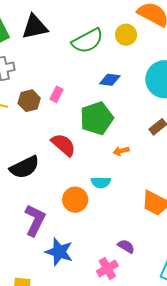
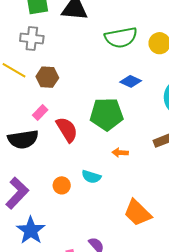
pink rectangle: (56, 94) -> (40, 112), moved
orange circle: (75, 200) -> (62, 185), size x0.7

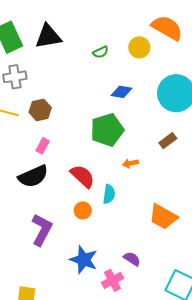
green semicircle: (121, 38) -> (101, 52), size x0.5
red semicircle: (67, 130) -> (83, 176), moved
cyan semicircle: (91, 177) -> (109, 194), turned -84
blue star: (31, 230) -> (84, 260), moved

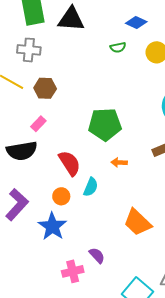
blue diamond: (122, 92) -> (136, 23), moved
blue star: (84, 260) -> (52, 226), moved

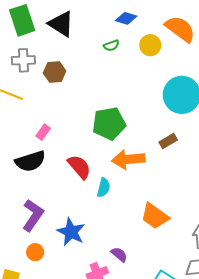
black triangle: (71, 19) -> (61, 24), turned 36
brown hexagon: (45, 88) -> (55, 72), moved
orange arrow: (119, 162) -> (128, 159), size x2.0
orange circle: (61, 196) -> (35, 252), moved

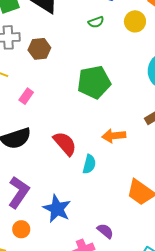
green pentagon: (109, 124) -> (94, 82), moved
pink rectangle: (43, 132) -> (26, 96), moved
orange arrow: (128, 159) -> (114, 136), size x0.7

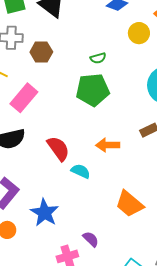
green semicircle: (96, 22) -> (98, 58), moved
pink rectangle: (26, 96) -> (24, 98), size x1.8
cyan semicircle: (89, 164) -> (81, 171), turned -84

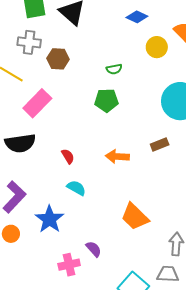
green pentagon: (93, 90) -> (106, 100), size x0.7
red semicircle: (58, 148) -> (68, 156), size x0.6
cyan semicircle: (81, 171) -> (76, 188), moved

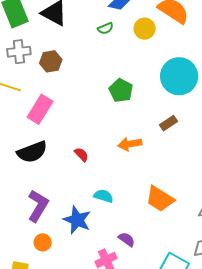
green semicircle: (114, 69) -> (105, 28), moved
green pentagon: (106, 100) -> (121, 90), moved, turned -30
cyan semicircle: (76, 188) -> (103, 196), moved

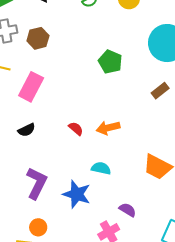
orange arrow: (130, 144) -> (108, 128), moved
black semicircle: (32, 152) -> (27, 130), size x0.6
orange circle: (43, 242) -> (38, 227), moved

